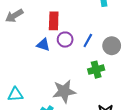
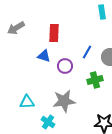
purple circle: (65, 40) -> (65, 66), moved
cyan triangle: (15, 94) -> (27, 102), moved

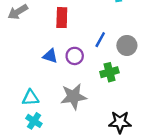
blue triangle: (44, 56) -> (50, 56), moved
cyan cross: (48, 122) -> (34, 121), moved

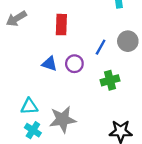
gray circle: (127, 45) -> (128, 41), moved
gray star: (73, 97) -> (63, 119), moved

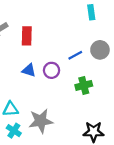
red rectangle: (61, 25) -> (27, 36), moved
blue line: (101, 47) -> (75, 55), turned 32

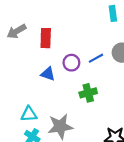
purple circle: (52, 70) -> (71, 63), moved
green cross: (84, 85) -> (88, 93), moved

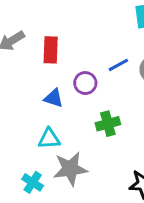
blue line: (96, 58) -> (118, 65), moved
cyan triangle: (29, 114) -> (49, 139), moved

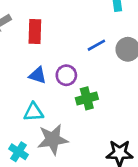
purple circle: (85, 83) -> (66, 75), moved

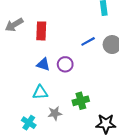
green cross: (87, 98) -> (81, 101), moved
gray star: (53, 139) -> (55, 113), size x0.6

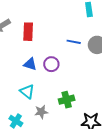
blue line: (88, 41) -> (74, 42), turned 40
cyan triangle: (40, 92) -> (27, 92), turned 42

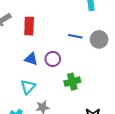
cyan triangle: (27, 92) -> (28, 87), turned 35
green cross: (67, 100) -> (72, 82), moved

